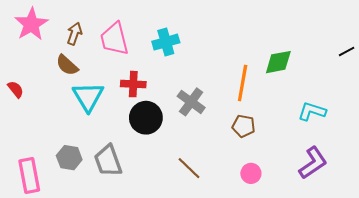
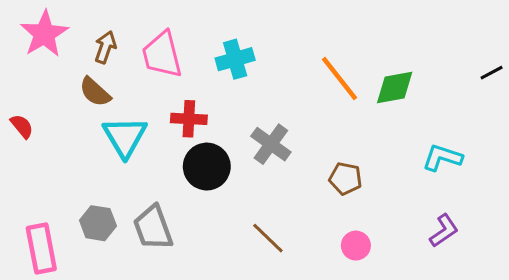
orange line: (243, 83) -> (339, 79), moved, turned -48
purple L-shape: (313, 163) -> (444, 231), size x0.7

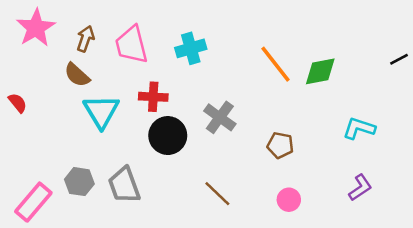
pink rectangle: (41, 249) -> (33, 202), turned 51

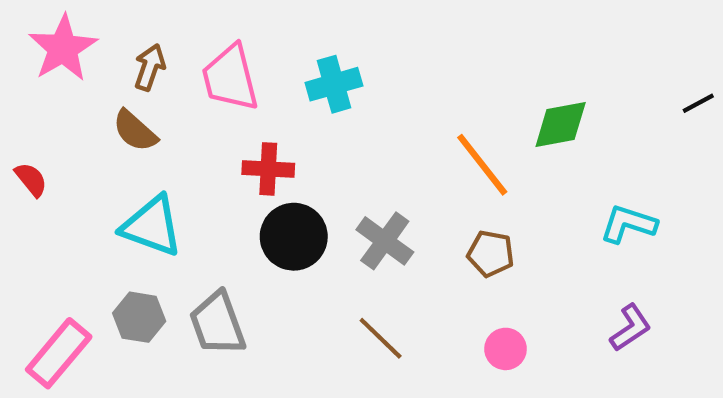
orange line: (276, 64) -> (482, 165), moved
cyan triangle: (101, 111) -> (152, 226), moved, turned -39
gray cross: (220, 117) -> (385, 241), moved

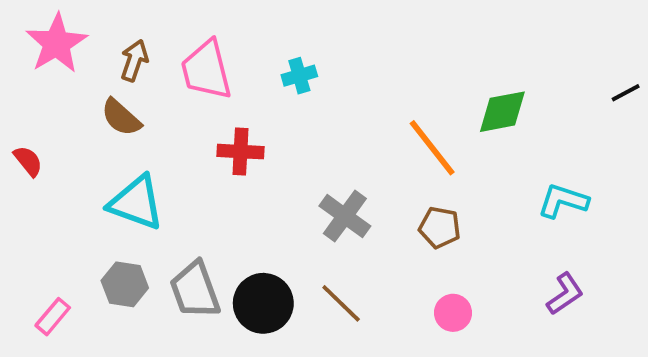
cyan cross: (334, 84) -> (299, 76), size x0.7
black circle: (294, 237) -> (263, 303), moved
pink rectangle: (59, 353) -> (53, 317), size x0.6

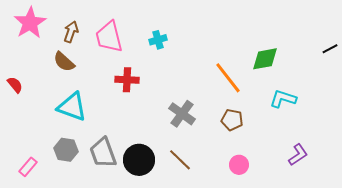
cyan L-shape: (563, 201) -> (283, 99), moved

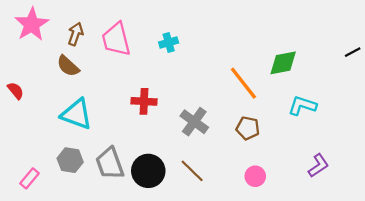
red cross: (127, 80) -> (144, 101), moved

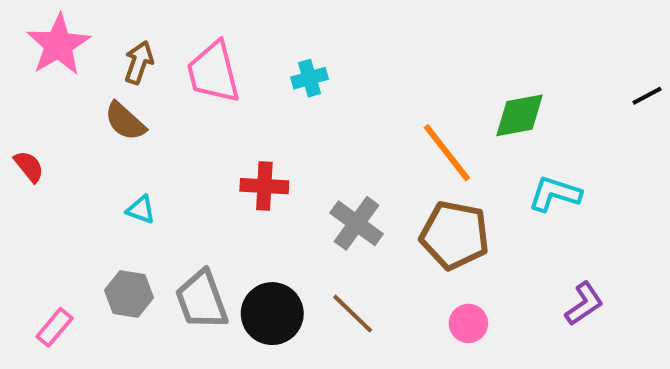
cyan triangle: (77, 114) -> (141, 210), size x0.5
brown pentagon: (248, 128) -> (455, 235), size x1.6

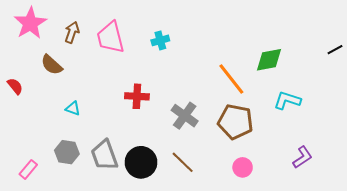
brown semicircle: (125, 121) -> (52, 65), moved

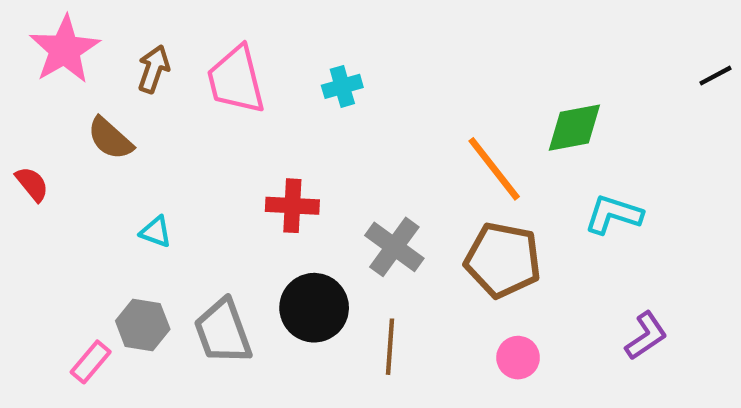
black line: (335, 50) -> (715, 76), moved
black circle: (141, 162) -> (314, 308), moved
brown line: (183, 162) -> (390, 347), turned 50
pink rectangle: (28, 169) -> (91, 362), moved

